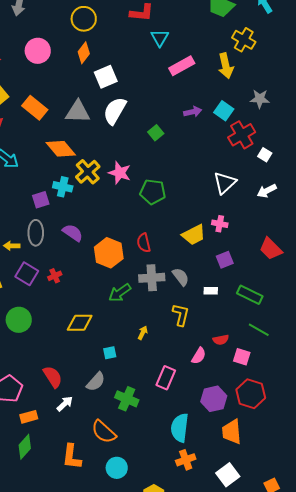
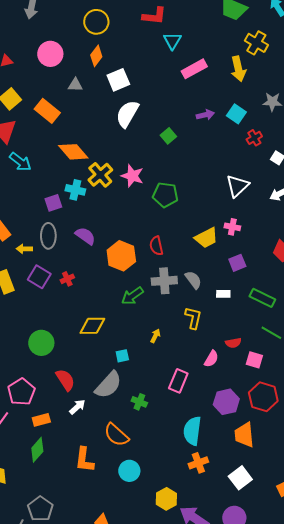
gray triangle: (78, 112) -> (75, 85), moved, size x0.6
red cross: (242, 135) -> (254, 138), size x0.6
green circle: (19, 320) -> (41, 343), moved
gray semicircle: (96, 382) -> (108, 385), size x1.4
green cross: (127, 399) -> (139, 402), size x0.7

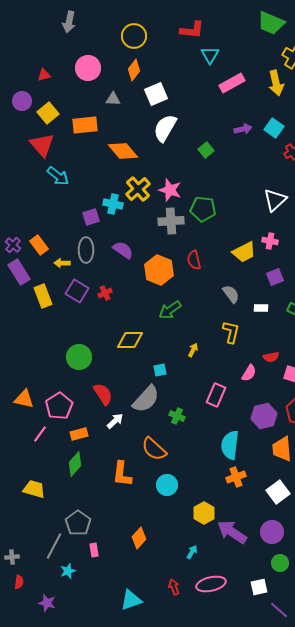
orange rectangle: (47, 111) -> (85, 125), turned -45
orange diamond: (73, 152) -> (123, 151), moved
gray cross: (164, 281) -> (171, 221), moved

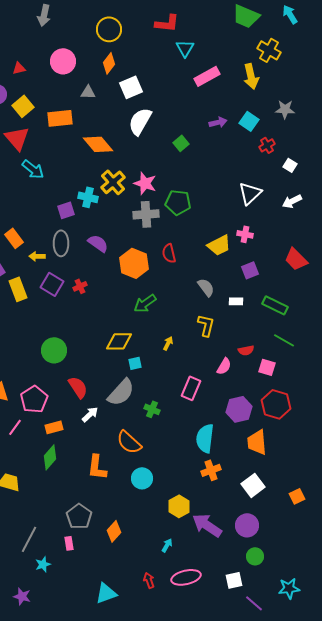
yellow diamond: (130, 340) -> (119, 341), moved
gray pentagon: (78, 523) -> (79, 516), moved

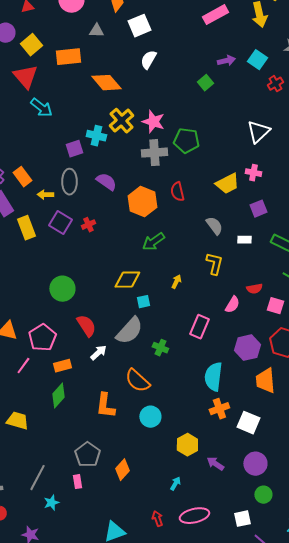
white semicircle: (140, 121) -> (148, 60), size x0.7
green square: (181, 143) -> (205, 83), moved
white square: (253, 485) -> (248, 423), moved, turned -30
purple arrow: (207, 525) -> (215, 464), size x0.6

